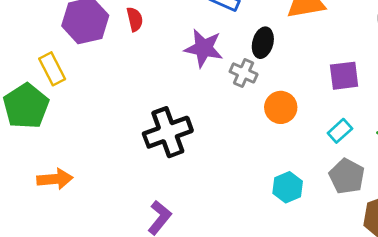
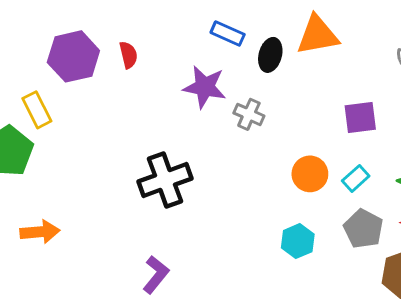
black ellipse: (263, 43) -> (270, 55), moved
orange circle: (281, 107) -> (310, 174), moved

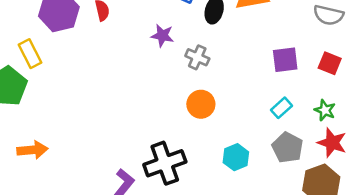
purple star: (205, 87) -> (162, 36), size x0.7
orange circle: (310, 174) -> (201, 104), moved
black cross: (165, 180) -> (165, 163), moved

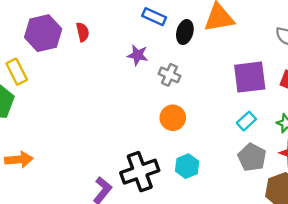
purple square: (285, 60) -> (250, 77), size x1.4
cyan hexagon: (236, 157) -> (187, 166), moved

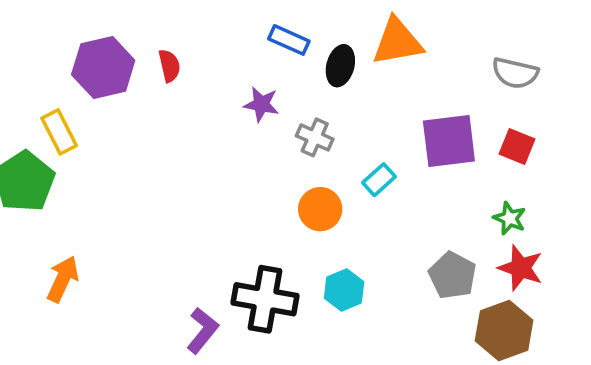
cyan rectangle: (246, 121) -> (379, 180), moved
orange arrow: (19, 160) -> (63, 279), turned -60
black cross: (140, 172) -> (265, 299), turned 30

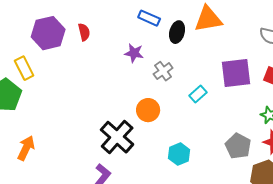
gray cross: (315, 137) -> (163, 71), turned 30
orange circle: (320, 209) -> (148, 110), moved
black cross: (265, 299) -> (117, 137), moved, turned 32

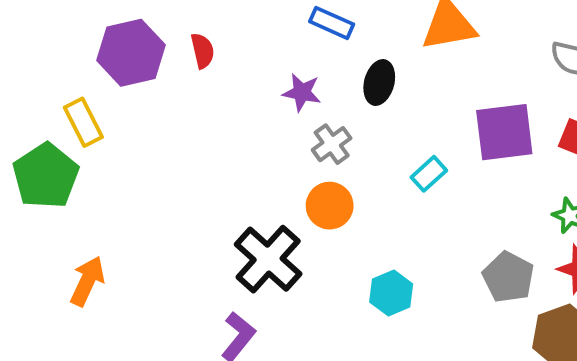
black ellipse: (177, 32) -> (379, 82), moved
gray cross: (163, 71) -> (332, 144), moved

